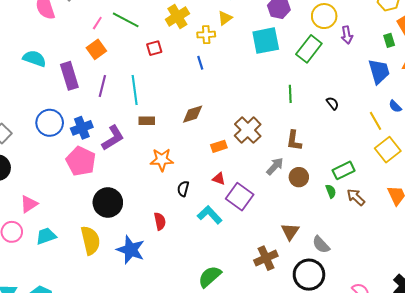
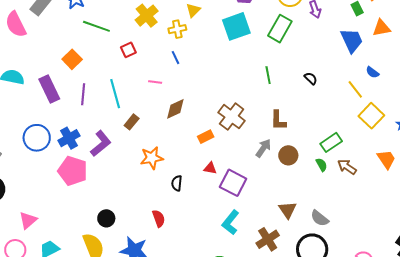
pink line: (97, 23) -> (155, 82), moved, turned 72
brown rectangle: (147, 121) -> (132, 122), turned -42
black circle: (108, 203) -> (106, 218), moved, size x0.6
cyan L-shape: (210, 215) -> (231, 222), moved, turned -90

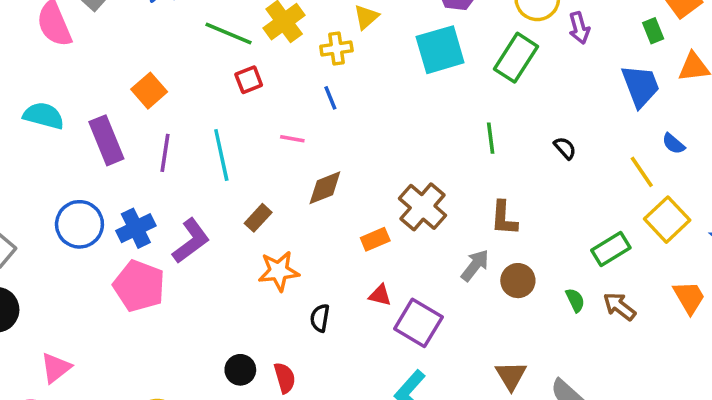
green line: (96, 26) -> (229, 33), moved
brown rectangle: (132, 122) -> (258, 218), moved
green rectangle: (331, 142) -> (611, 249), moved
black circle: (106, 218) -> (240, 370), moved

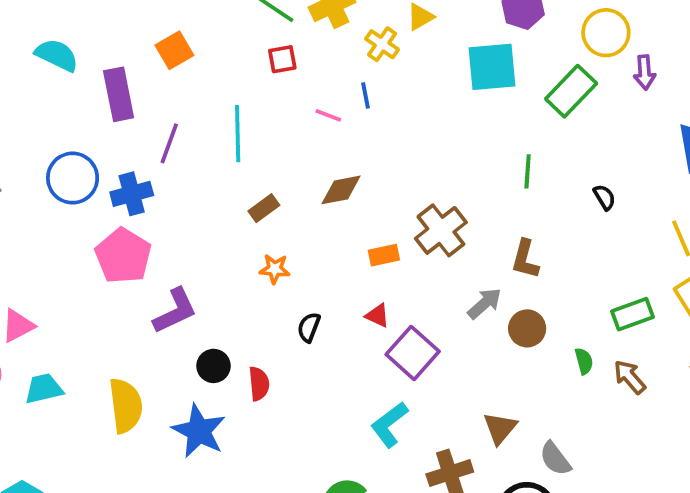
yellow cross: (336, 48) -> (382, 44), turned 32
pink line: (292, 139) -> (328, 115), moved
purple line: (165, 153) -> (169, 143), moved
purple L-shape: (191, 241) -> (175, 311), moved
orange star: (279, 271) -> (275, 269), size x0.7

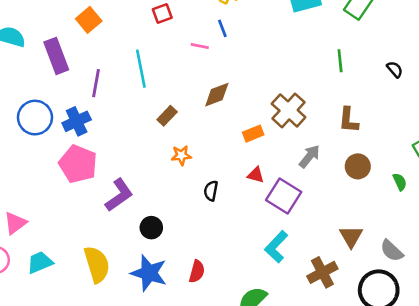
gray arrow: (485, 303) -> (310, 156), moved
red semicircle: (259, 384) -> (197, 271), moved, turned 30

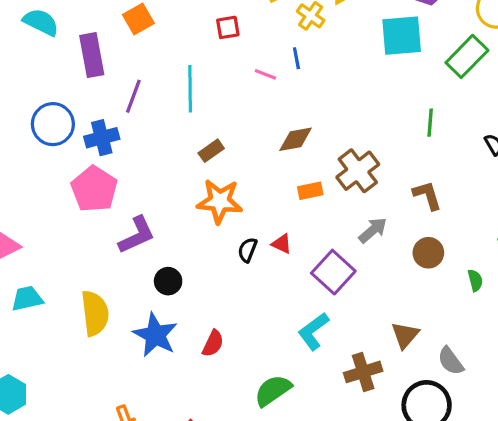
brown diamond: (217, 95) -> (296, 139), moved
brown L-shape: (348, 120) -> (427, 195), turned 148
orange star: (181, 155) -> (220, 201), size x1.8
red triangle: (256, 175) -> (282, 244), moved

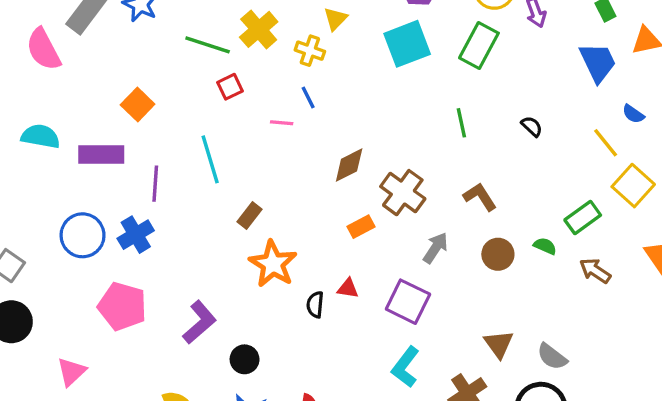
purple rectangle: (92, 55) -> (101, 155), turned -63
brown diamond: (296, 139) -> (349, 165), moved
pink pentagon: (94, 189) -> (122, 306), moved
orange star: (220, 201) -> (273, 264), turned -30
green semicircle: (475, 280) -> (545, 246), moved, turned -35

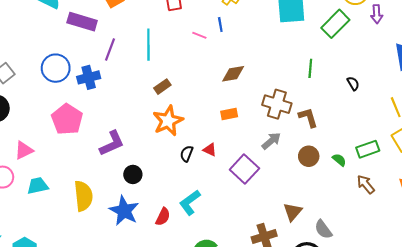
brown cross: (403, 193) -> (277, 104), moved, turned -36
cyan L-shape: (405, 367) -> (190, 203), moved

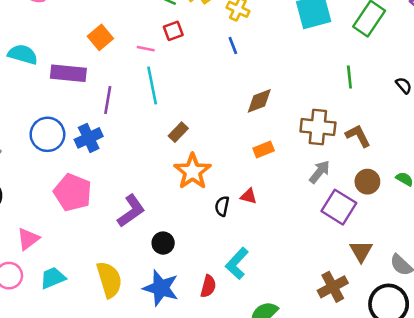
pink line: (199, 35) -> (146, 49), moved
purple square: (244, 169) -> (339, 207), moved

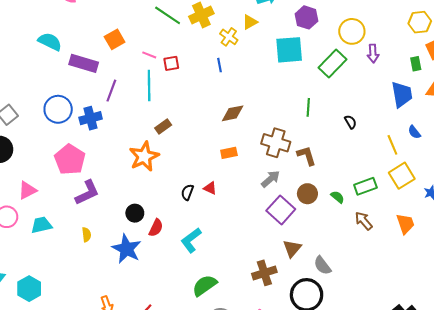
red square: (173, 31) -> (171, 63), moved
orange star: (193, 171) -> (144, 156), moved
purple L-shape: (131, 211) -> (87, 193), moved
yellow semicircle: (109, 280) -> (86, 235), size x0.5
red semicircle: (208, 286) -> (156, 228), moved

